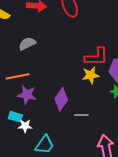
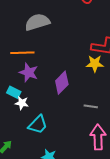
gray semicircle: (27, 44) -> (37, 22), size x1.4
gray line: (81, 115) -> (91, 106), moved

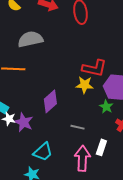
purple star: (29, 73) -> (24, 122), moved
cyan trapezoid: (38, 125) -> (43, 152), moved

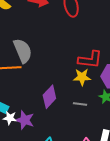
gray semicircle: (30, 39) -> (23, 51), moved, turned 85
gray line: (77, 127) -> (80, 104), moved

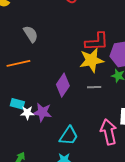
gray semicircle: (23, 51) -> (31, 34), moved, size x0.7
yellow star: (82, 77) -> (92, 60), size x1.4

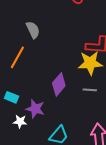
orange line: (18, 63) -> (17, 57), turned -55
white star: (27, 113) -> (20, 122), moved

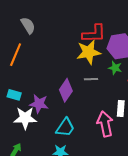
purple diamond: (59, 84) -> (66, 90), moved
white star: (20, 122) -> (25, 118), size x1.6

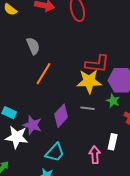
orange line: (16, 55) -> (44, 74), moved
pink arrow: (105, 124) -> (95, 155), size x0.7

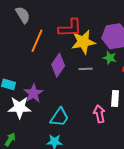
red L-shape: (97, 64) -> (70, 28), moved
purple diamond: (61, 116) -> (58, 65), moved
purple star: (32, 125) -> (33, 93), turned 30

